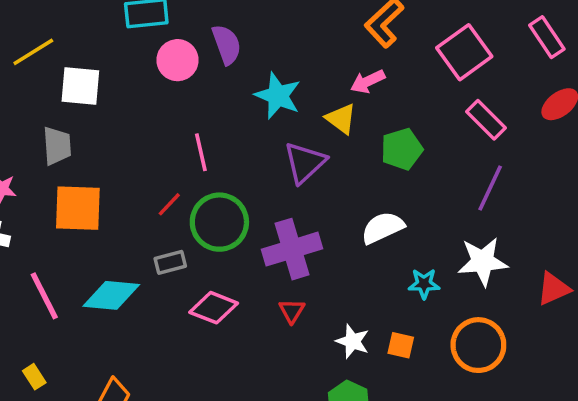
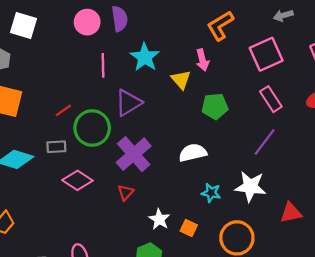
pink arrow: (368, 81) -> (202, 60), turned -90
pink line: (201, 152) -> (103, 65), moved
purple triangle: (305, 163) -> (128, 103), moved
purple cross: (292, 249) -> (134, 154), turned -36

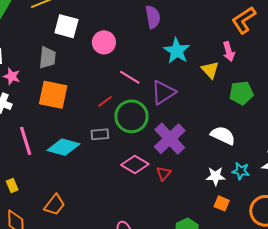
pink circle: (87, 22) -> (104, 42), moved
pink line: (103, 65) -> (130, 77), moved, turned -55
white semicircle: (193, 153) -> (223, 135), turned 40
pink diamond: (77, 180) -> (135, 164), moved
white star: (159, 219) -> (216, 176), moved, turned -30

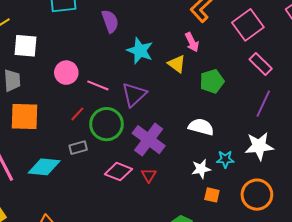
pink circle: (104, 42) -> (66, 73), moved

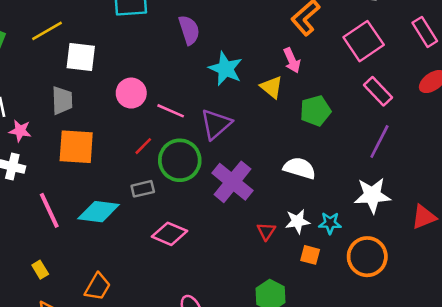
cyan star: (225, 159) -> (330, 223), moved
pink diamond: (118, 172) -> (170, 234), moved
red triangle: (149, 175) -> (266, 231), moved

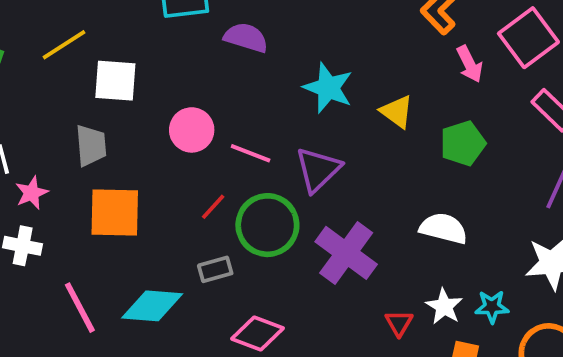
purple semicircle: (189, 30) -> (246, 38), moved, turned -52
pink arrow: (292, 60) -> (470, 64), moved
pink star: (20, 131) -> (32, 193), turned -30
white star: (298, 221) -> (444, 306), turned -30

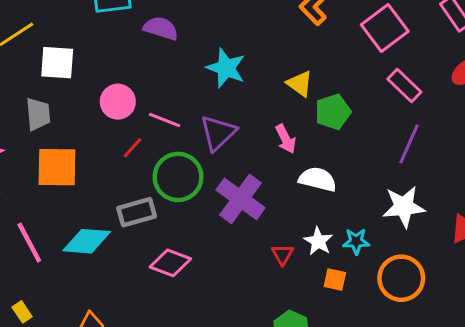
pink arrow: (470, 64) -> (286, 139), moved
yellow triangle: (397, 112) -> (300, 84), moved
red line: (213, 207) -> (133, 148), moved
gray rectangle: (215, 269) -> (137, 212), size x1.4

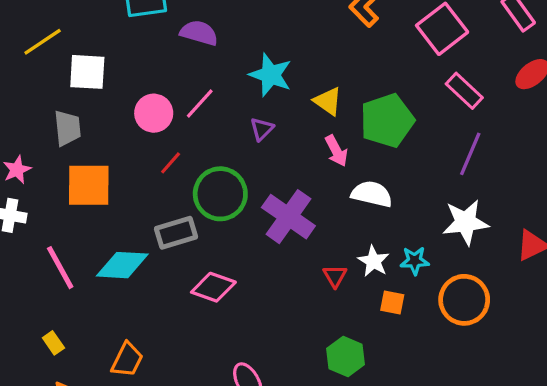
yellow triangle: (300, 84) -> (328, 101), moved
green pentagon: (333, 112) -> (387, 121), size x1.4
pink line: (165, 120) -> (200, 104), moved, turned -68
purple triangle: (218, 133) -> (262, 129), moved, size x0.6

